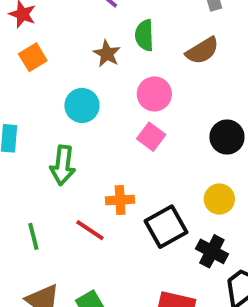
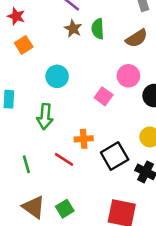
brown star: (107, 54) -> (73, 29), moved
pink circle: (154, 94) -> (128, 76), moved

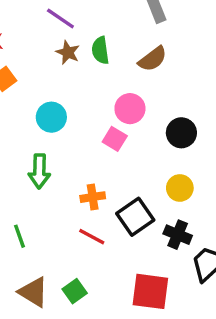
pink circle: (128, 76) -> (130, 109), moved
red line: (64, 159) -> (92, 237), moved

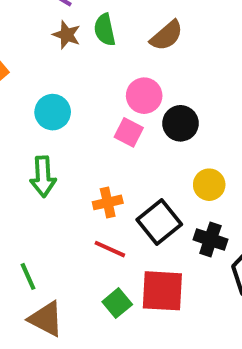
black circle: (181, 133) -> (180, 123), moved
green line: (19, 236) -> (28, 276), moved
green square: (75, 291) -> (117, 303), moved
red square: (150, 291) -> (162, 291), moved

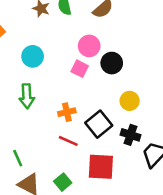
green square: (117, 303) -> (63, 182), moved

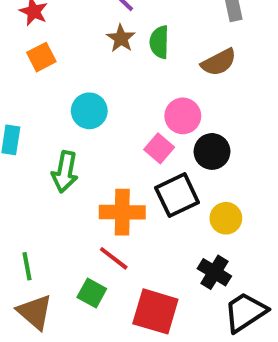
orange cross: (67, 112) -> (122, 212), size x1.5
black square: (99, 124) -> (177, 195), moved
green square: (63, 182) -> (92, 293), moved, turned -35

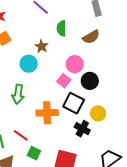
brown star: (121, 38) -> (42, 46), moved
black square: (177, 195) -> (74, 103), turned -35
red line: (114, 258) -> (21, 135), moved
black cross: (214, 272) -> (82, 129), moved

